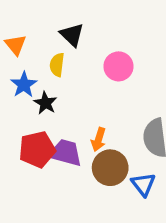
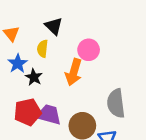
orange arrow: (99, 139) -> (74, 72), moved, size x1.5

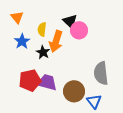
black triangle: (54, 26) -> (70, 21), moved
orange arrow: (74, 72) -> (56, 41), moved
black star: (34, 77) -> (43, 52), moved

